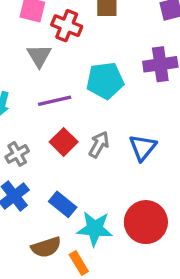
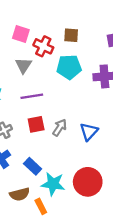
cyan pentagon: (105, 81) -> (69, 67), moved
red square: (64, 142) -> (36, 124), turned 30

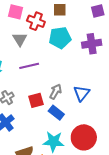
red square: (36, 124) -> (36, 100), moved
blue rectangle: (33, 166) -> (56, 113), moved

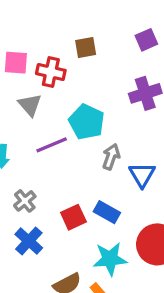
cyan pentagon: (60, 38) -> (87, 122), moved, turned -30
gray arrow: (56, 92) -> (111, 157), moved
red square: (36, 100) -> (73, 217), moved

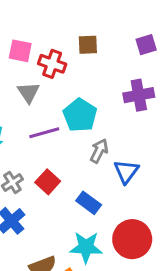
red square: (73, 217) -> (48, 182), moved, turned -30

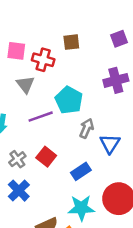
blue rectangle: (89, 203) -> (81, 171), turned -66

